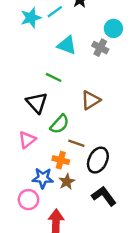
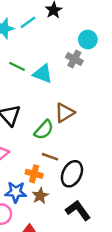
cyan triangle: (67, 45) -> (43, 74), moved
green line: (54, 77) -> (17, 66), moved
green semicircle: (60, 124) -> (44, 130), moved

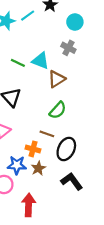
cyan circle: (88, 40) -> (75, 22), moved
green line: (17, 66) -> (18, 63), moved
brown triangle: (65, 113) -> (57, 79), moved
green semicircle: (44, 130) -> (58, 110), moved

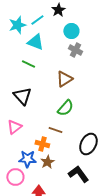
cyan circle: (75, 22) -> (71, 31), moved
cyan triangle: (40, 61) -> (35, 42), moved
black ellipse: (66, 149) -> (88, 144), moved

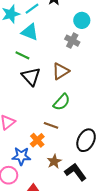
cyan circle: (71, 31) -> (82, 20), moved
black triangle: (22, 96) -> (31, 77), moved
orange cross: (42, 144) -> (37, 140), turned 32
brown star: (47, 162) -> (54, 161), moved

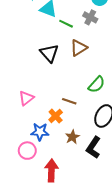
green line: (22, 55) -> (66, 24), moved
green semicircle: (62, 102) -> (96, 85), moved
black L-shape: (75, 172) -> (93, 147), turned -110

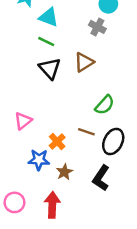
green line: (66, 24) -> (46, 42), moved
brown line: (69, 101) -> (86, 132), moved
brown star: (72, 137) -> (64, 172), moved
pink circle: (27, 151) -> (14, 202), moved

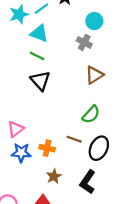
brown triangle: (84, 62) -> (94, 75), moved
orange cross: (57, 141) -> (47, 148), turned -35
blue star: (39, 160) -> (21, 153), moved

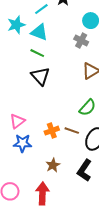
cyan star: (19, 14) -> (16, 25), moved
orange cross: (47, 148) -> (52, 131), moved, turned -32

